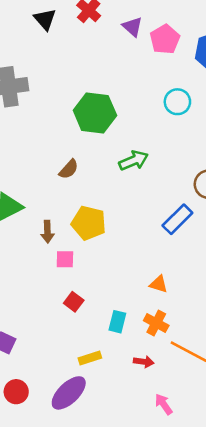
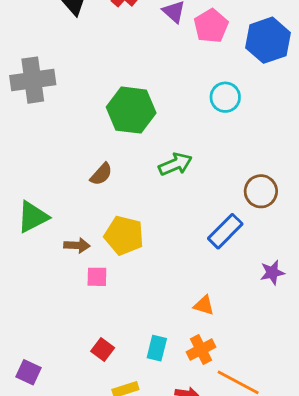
brown arrow: (47, 232) -> (77, 245), turned -85
red square: (74, 302) -> (103, 350), moved
orange cross: (156, 323) -> (201, 350), turned 35

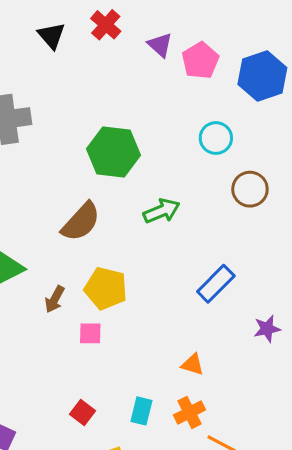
brown semicircle: (101, 174) -> (81, 222), size x1.6
brown circle: (261, 191) -> (250, 189), moved
brown arrow: (77, 245) -> (55, 299), turned 115
pink square: (97, 277) -> (90, 333), moved

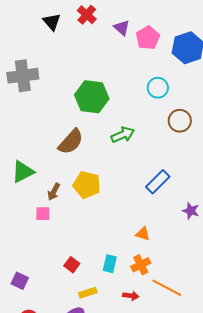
purple star: (267, 329) -> (191, 211), turned 30
pink square: (90, 333) -> (43, 214), moved

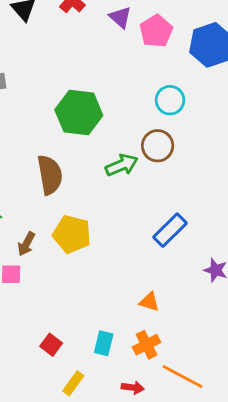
brown circle: (180, 121) -> (158, 146), moved
brown semicircle: (71, 142) -> (50, 175), turned -52
yellow rectangle: (88, 293) -> (73, 383), turned -36

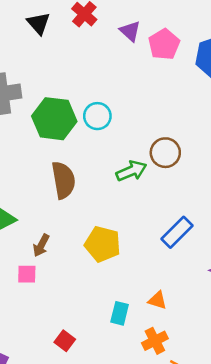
cyan circle: (170, 100) -> (97, 116), moved
green hexagon: (79, 113) -> (54, 119), moved
yellow pentagon: (72, 234) -> (103, 244), moved
cyan rectangle: (104, 343) -> (120, 313), moved

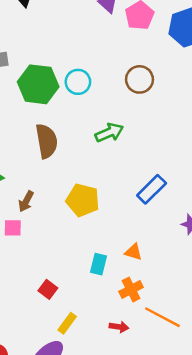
brown circle: (165, 153) -> (139, 79), moved

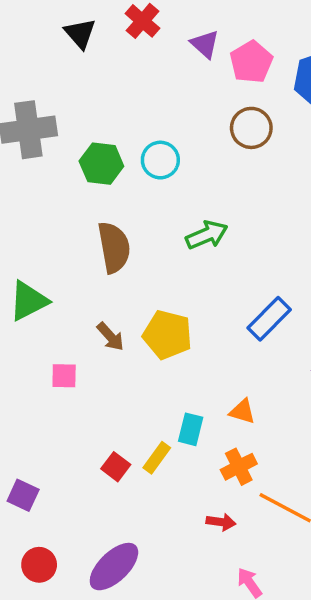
brown circle: (139, 79) -> (251, 128), moved
green hexagon: (38, 84) -> (101, 164), size x0.7
brown arrow: (26, 201) -> (110, 337), moved, turned -70
yellow rectangle: (67, 323) -> (157, 458), moved

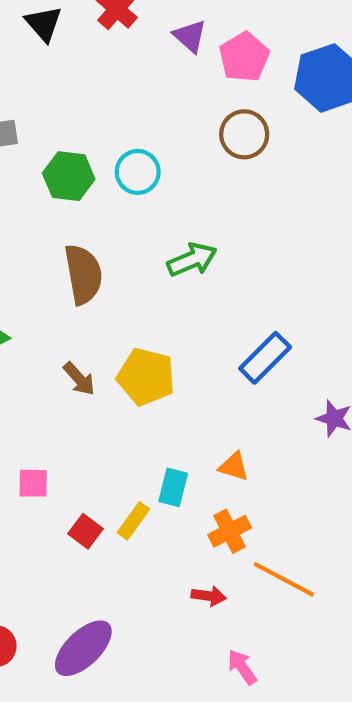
pink square: (64, 376) -> (33, 483), moved

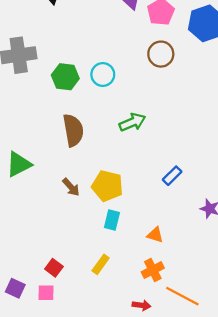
blue rectangle: (265, 358) -> (172, 176), size x0.7
pink square: (33, 483) -> (46, 293), moved
cyan rectangle: (173, 487) -> (112, 220), moved
red square: (85, 531) -> (54, 268), moved

